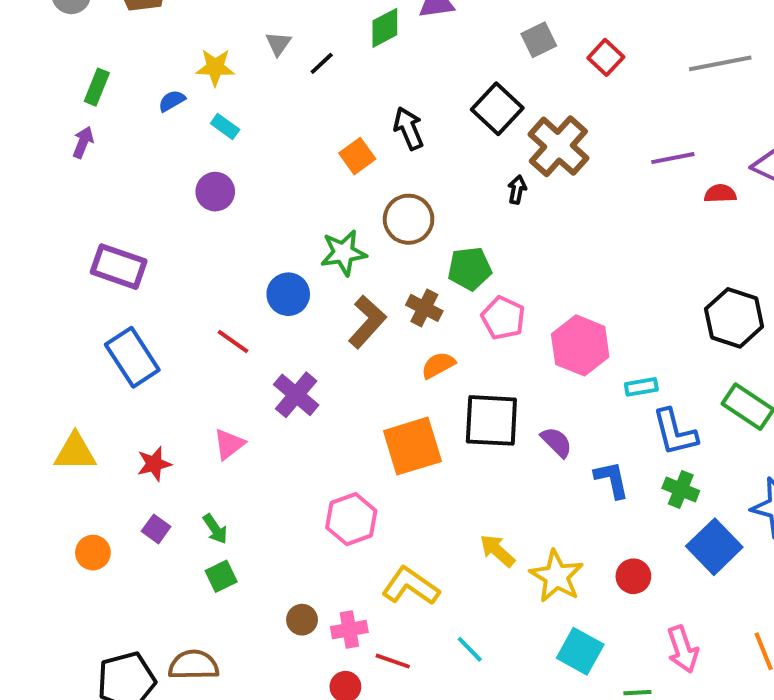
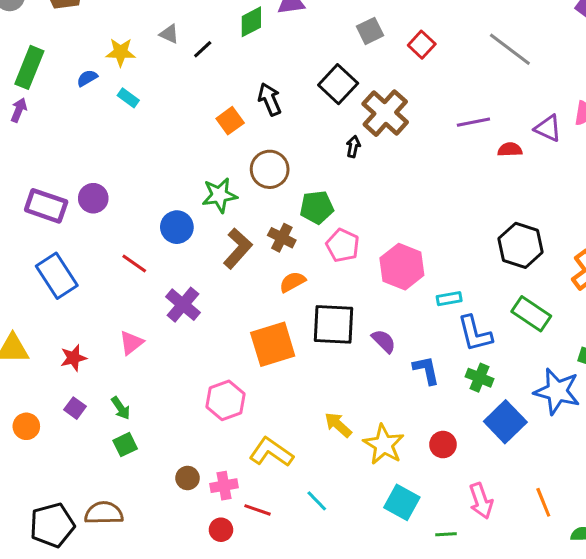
gray triangle: (278, 44) -> (169, 34), turned -40
gray line: (720, 63) -> (510, 49), turned 48
green rectangle: (97, 87) -> (29, 67), size x1.5
purple circle: (215, 192) -> (93, 198), moved

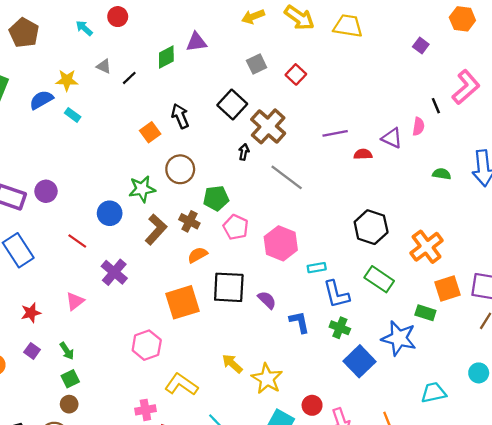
gray line: (510, 49) -> (287, 177), moved
blue semicircle: (87, 78) -> (41, 100), size x1.5
red circle: (443, 445) -> (312, 405), moved
brown circle: (188, 478) -> (69, 404), moved

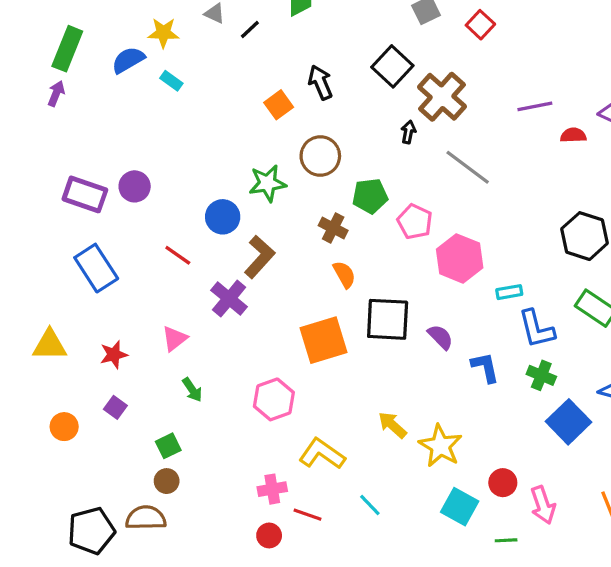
pink pentagon: (236, 227) -> (415, 222), moved
brown L-shape: (156, 229) -> (259, 257), moved
orange semicircle: (198, 255) -> (344, 274), turned 90
green arrow: (67, 351) -> (192, 390), moved

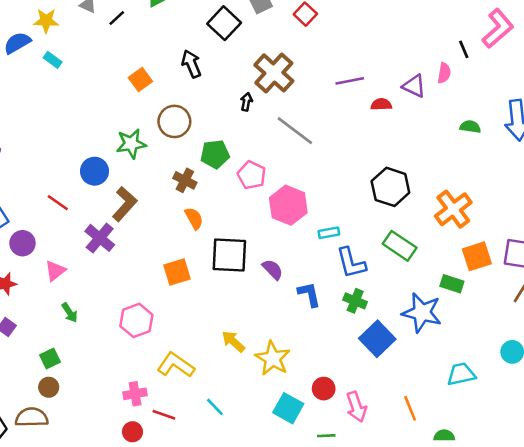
black square: (392, 66) -> (224, 23), moved
black arrow: (320, 82) -> (191, 64), moved
purple circle: (135, 186) -> (22, 243), moved
orange square: (324, 340) -> (177, 272), size x0.7

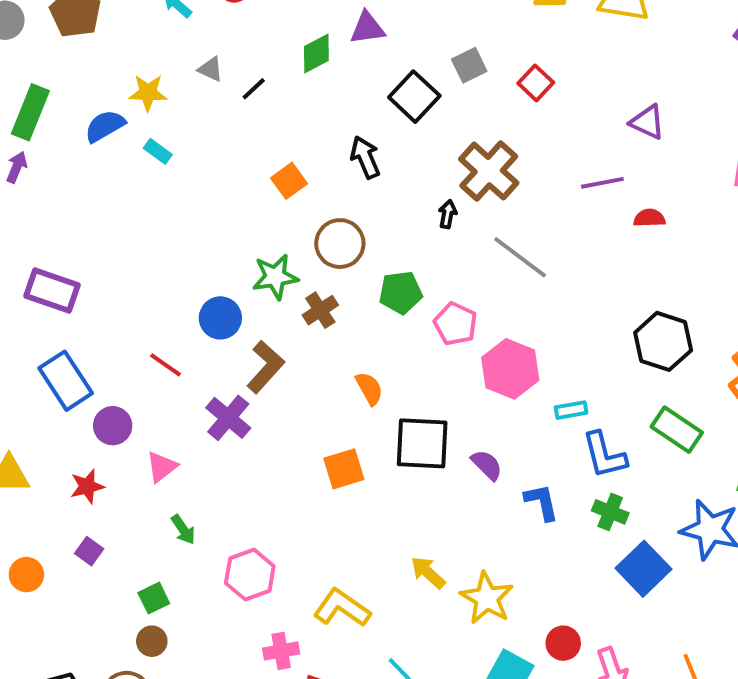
purple triangle: (414, 86) -> (647, 122), moved
brown cross: (185, 180) -> (320, 310), moved, turned 30
pink hexagon: (136, 320) -> (250, 575), moved

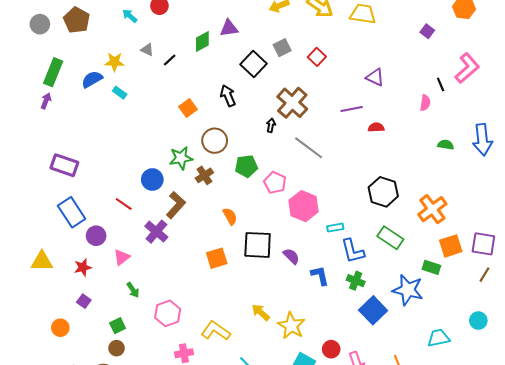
orange circle: (26, 575) -> (60, 328), moved

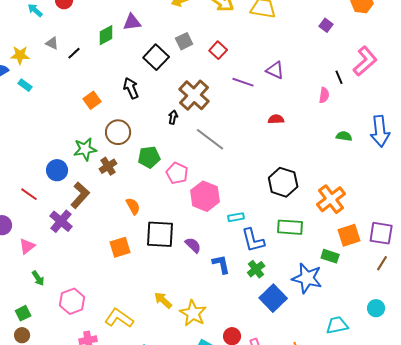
purple line: (352, 109) -> (243, 82), moved, turned 30
green rectangle: (390, 238) -> (290, 227), turned -30
green cross: (356, 281) -> (256, 269), turned 30

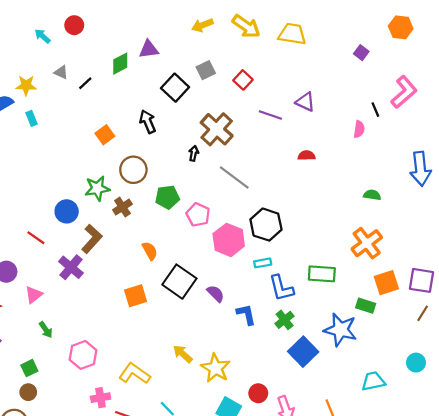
cyan rectangle: (25, 85) -> (32, 118), turned 32
green semicircle: (344, 136) -> (372, 195), moved
black hexagon: (283, 182) -> (266, 225), moved
black square: (160, 234) -> (179, 282), turned 32

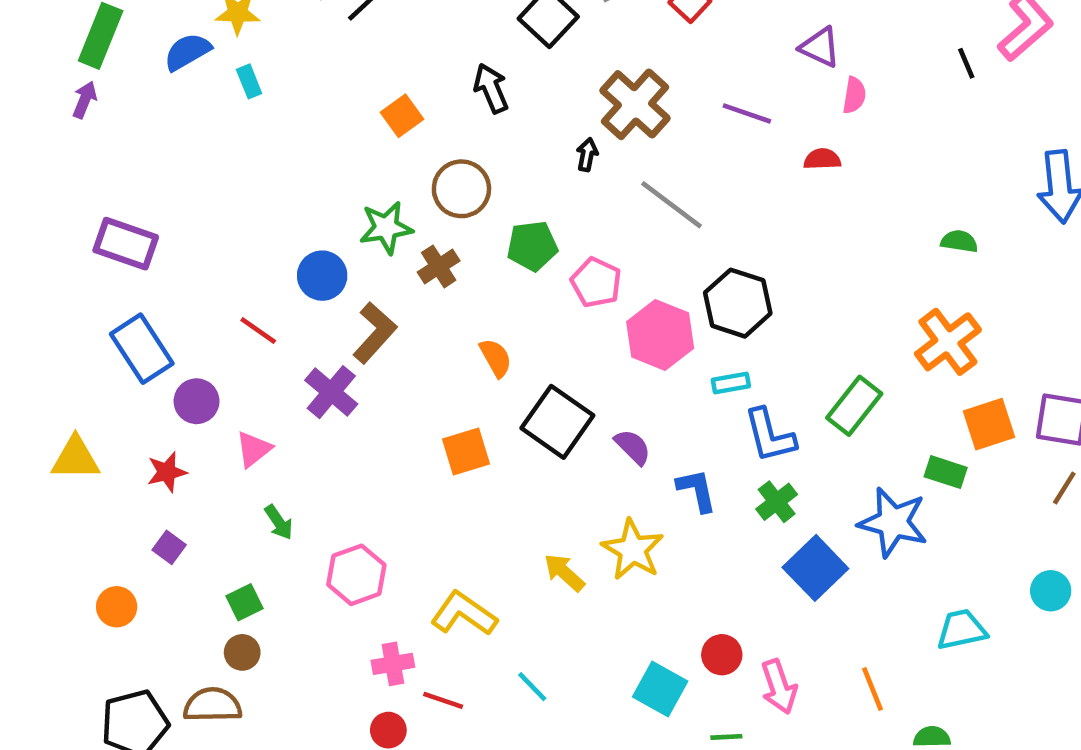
purple line: (270, 115) -> (747, 113), moved
pink semicircle: (359, 129) -> (854, 95), moved
green rectangle: (322, 274) -> (854, 406), turned -56
yellow star: (216, 368) -> (633, 550), moved

